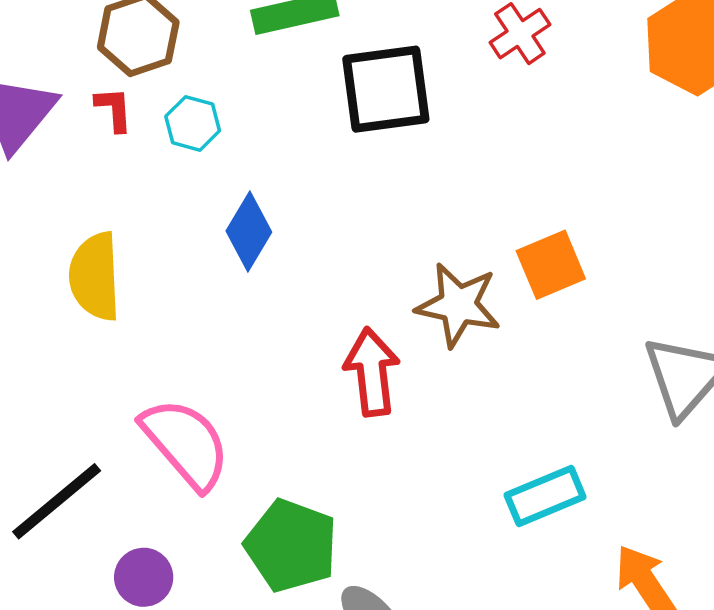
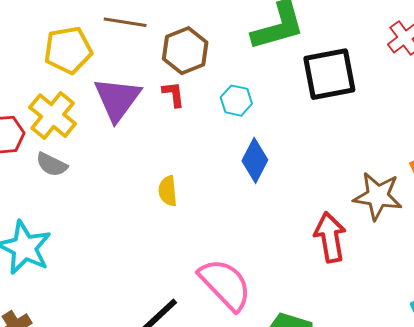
cyan hexagon: (193, 123) -> (236, 101), moved
yellow semicircle: (95, 276) -> (168, 191), size x0.6

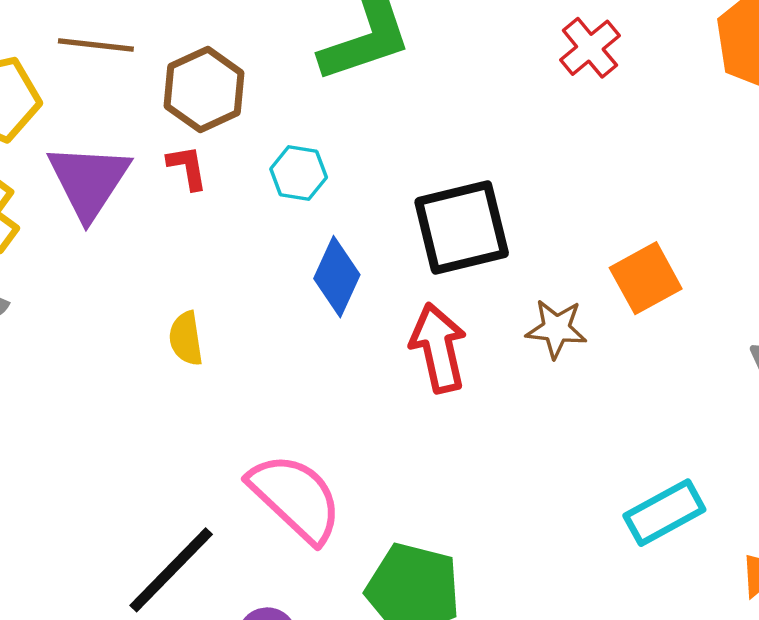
black square: (329, 74) -> (462, 228), moved
brown star: (378, 196) -> (556, 329), size x0.7
red arrow: (330, 237) -> (438, 348), moved

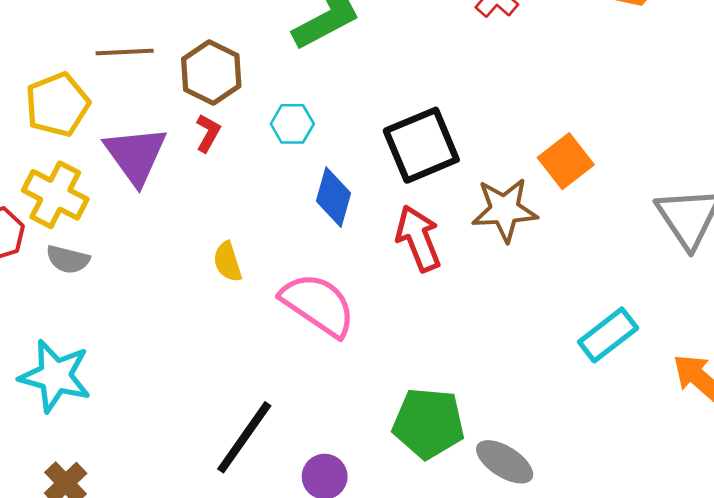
red L-shape: (187, 167) -> (208, 133), turned 48
brown star: (556, 329) -> (505, 210), size x1.4
pink semicircle: (296, 498) -> (318, 305), moved

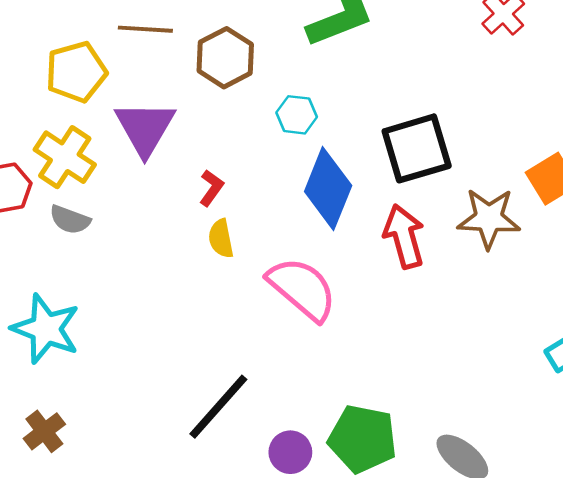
red L-shape: (208, 133) -> (211, 188), moved
blue diamond: (334, 197) -> (328, 188), size x1.4
green pentagon: (428, 423) -> (363, 439), moved

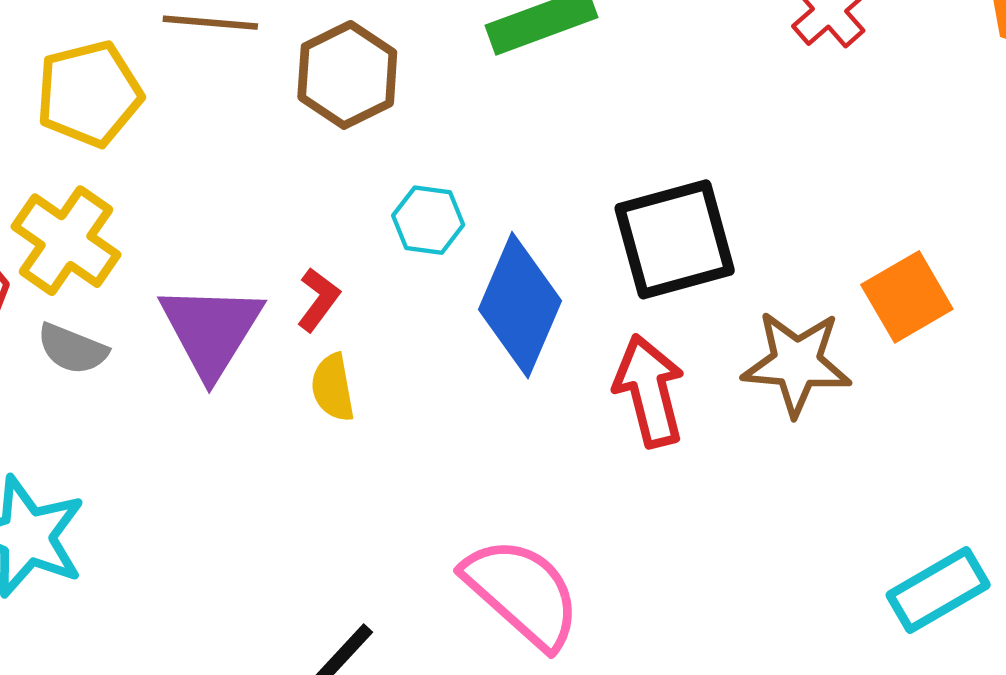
cyan hexagon: (297, 115) -> (428, 220), moved
purple triangle: (145, 128) -> (211, 330), moved
pink semicircle: (302, 289) -> (522, 593), moved

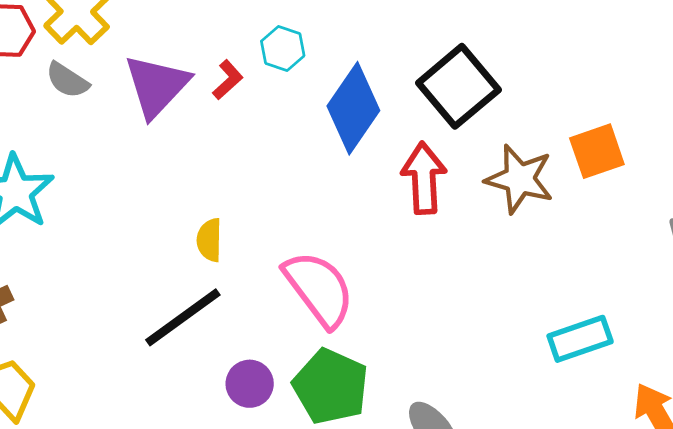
cyan hexagon: (428, 220) -> (283, 48), moved
black square: (675, 239) -> (458, 86), turned -36
yellow semicircle: (333, 388) -> (209, 240), moved

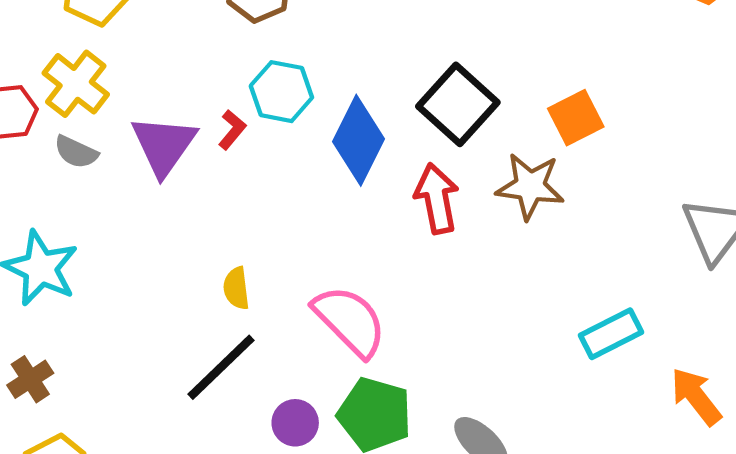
cyan hexagon: (283, 48) -> (281, 92), size x1.4
orange square: (597, 151) -> (576, 118), moved

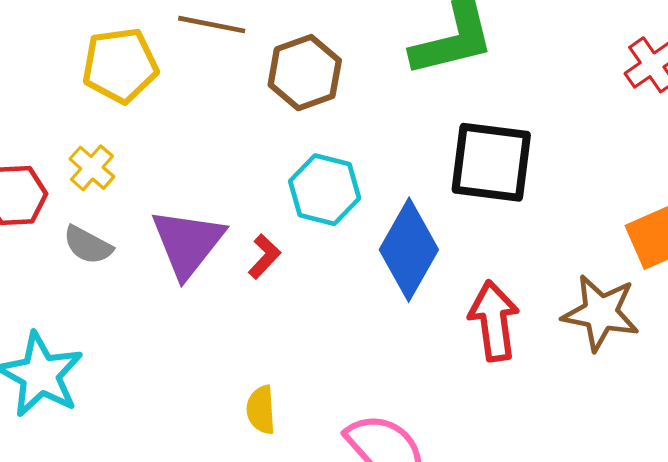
yellow cross: (76, 84) -> (92, 168), size x0.6
black square: (458, 104) -> (491, 162), moved, turned -38
red L-shape: (232, 130) -> (264, 256), moved

